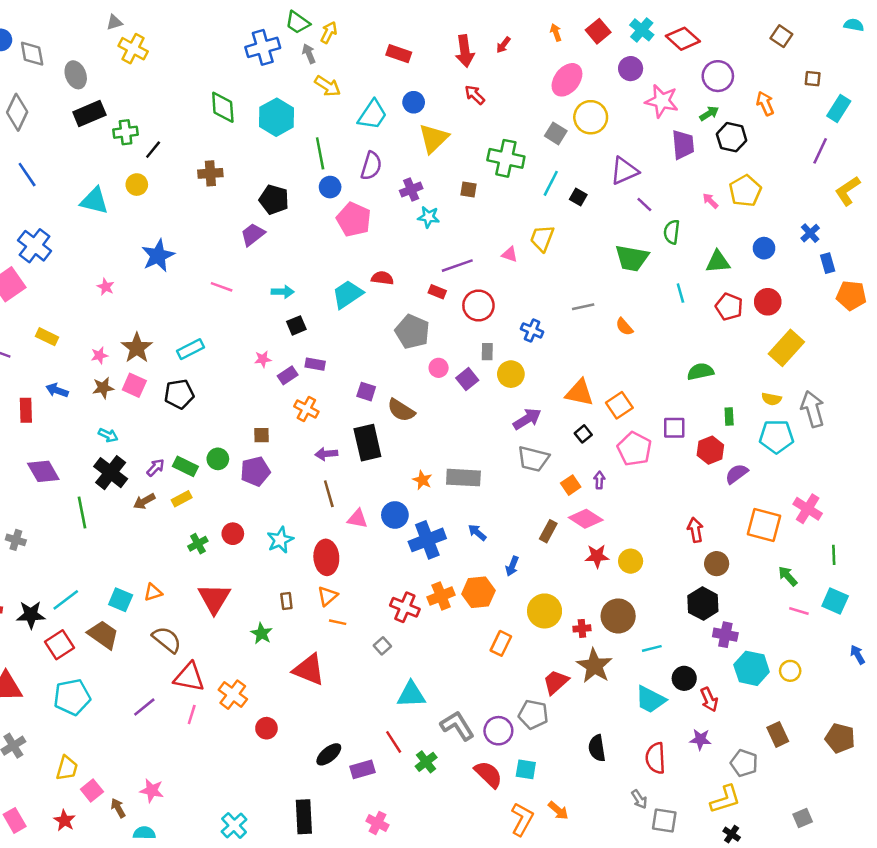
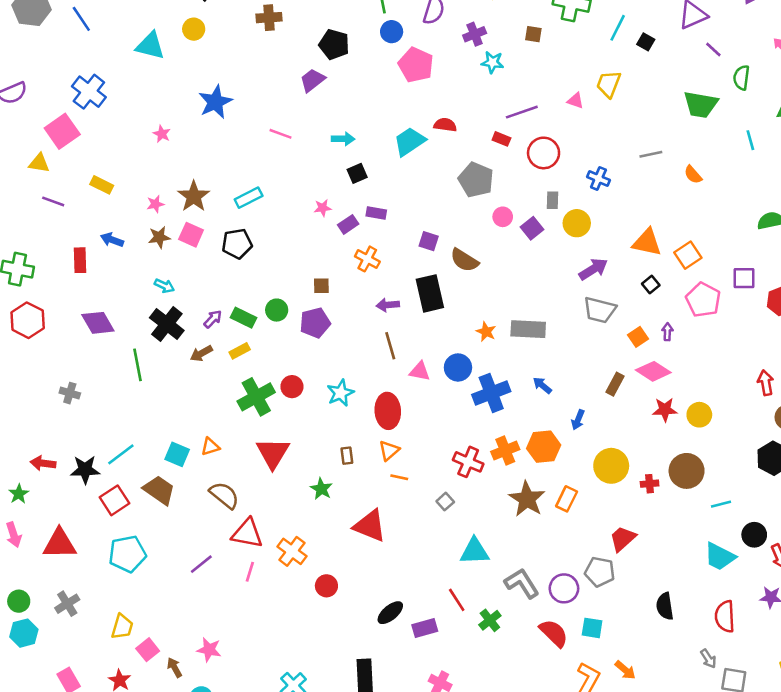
green cross: (198, 544) -> (256, 397), size x1.8
brown star: (594, 666) -> (527, 499), moved

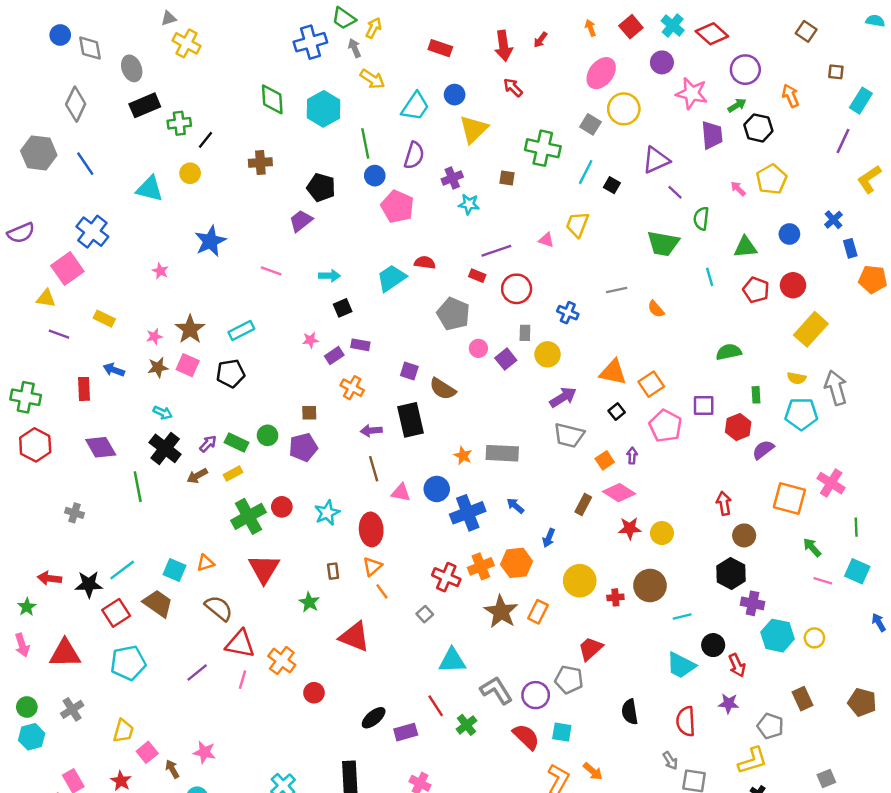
orange line: (399, 477) -> (382, 591), turned 42

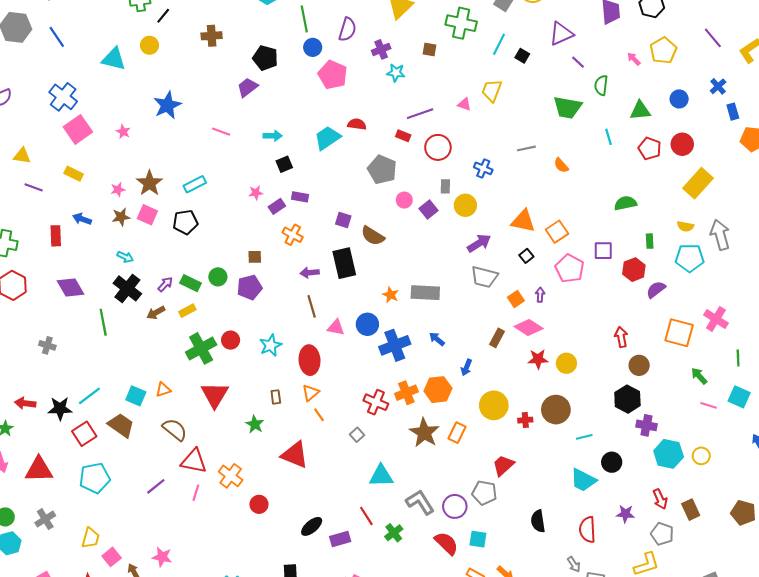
purple line: (843, 141) -> (713, 38), moved, turned -65
pink square: (67, 269) -> (78, 129), moved
red arrow: (737, 665) -> (660, 499), moved

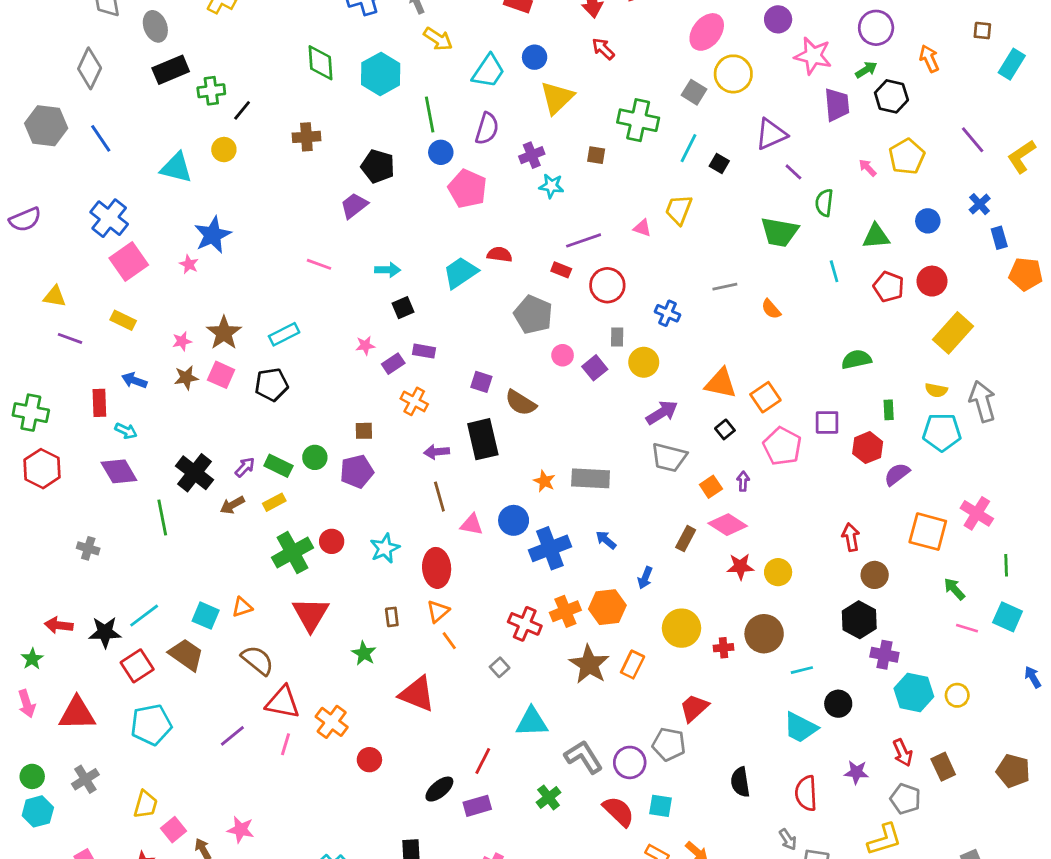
blue star: (167, 105) -> (213, 235), moved
cyan arrow: (125, 257) -> (126, 431), moved
red line: (366, 516) -> (483, 761), moved, turned 60

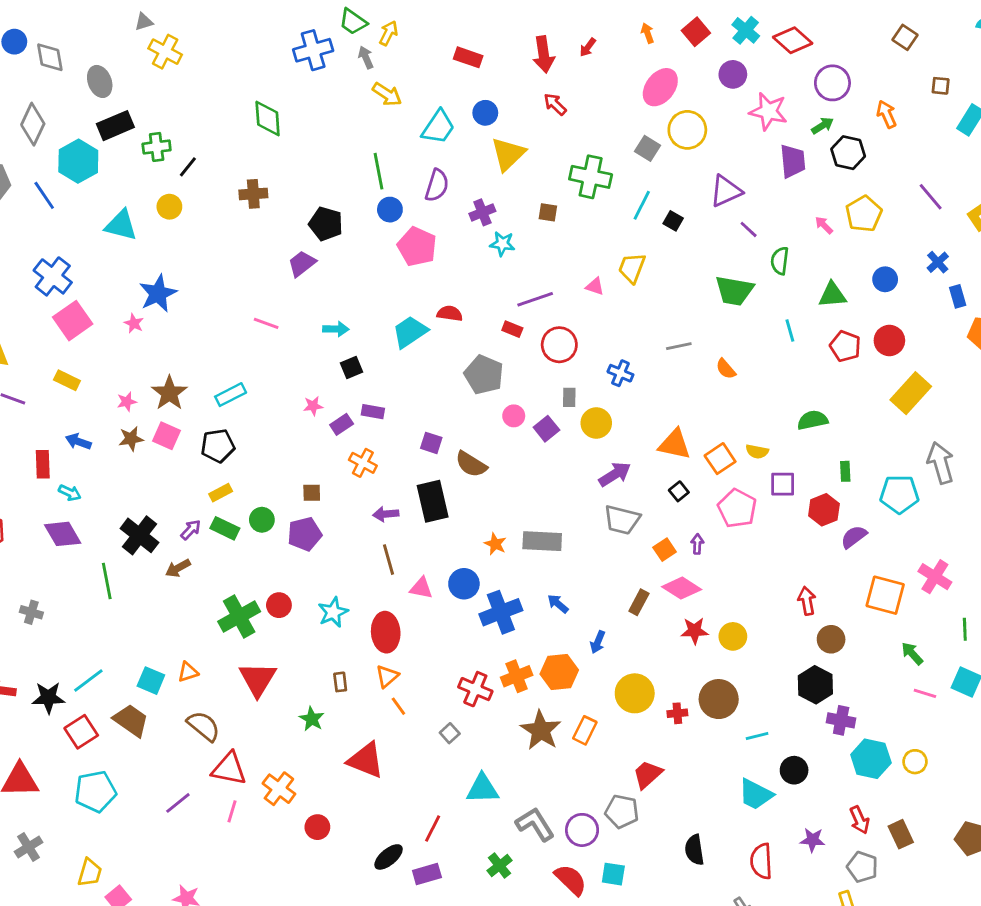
cyan hexagon: (381, 74) -> (78, 161), moved
yellow semicircle: (936, 390) -> (757, 451), moved
yellow rectangle: (274, 502) -> (221, 493), moved

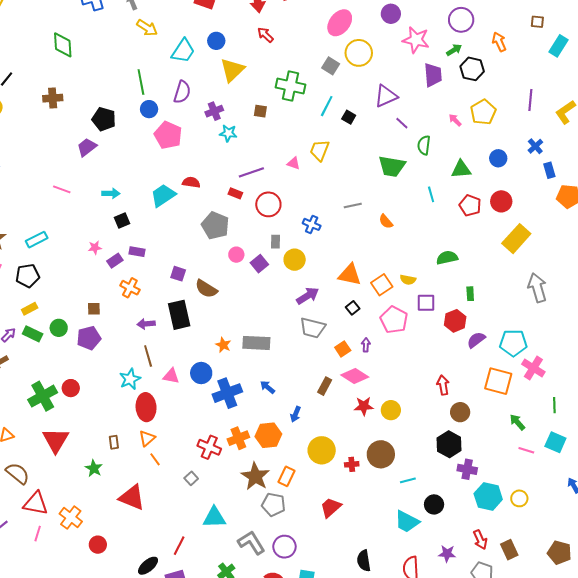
purple line: (931, 197) -> (530, 100), turned 45
cyan pentagon: (899, 494) -> (513, 343), moved
cyan star: (333, 612) -> (130, 379), moved
gray pentagon: (622, 811) -> (273, 504), moved

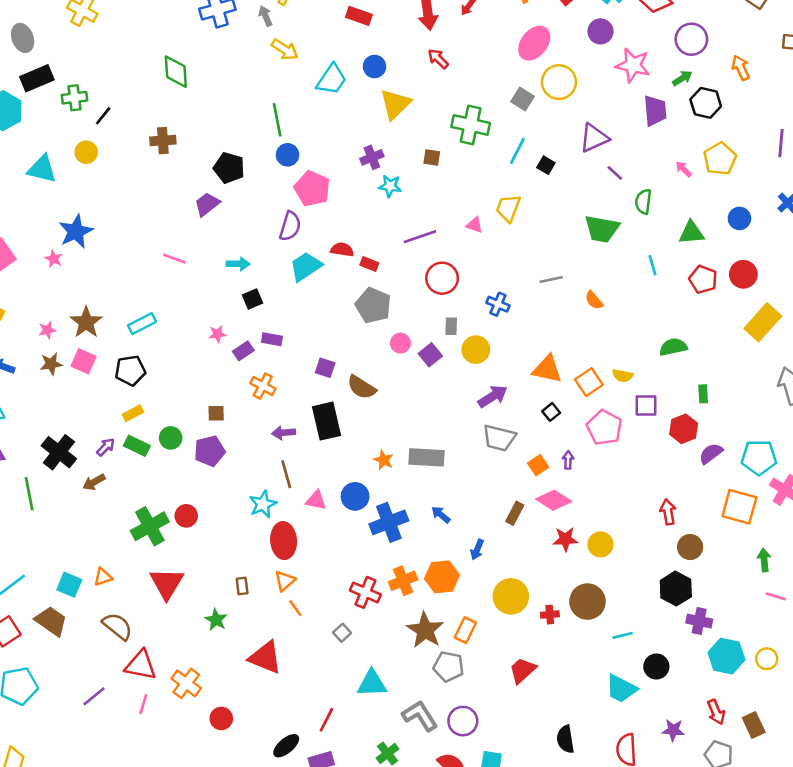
purple semicircle: (182, 92) -> (290, 226), moved
red rectangle: (235, 193) -> (369, 264), moved
green arrow: (517, 422) -> (764, 560), turned 36

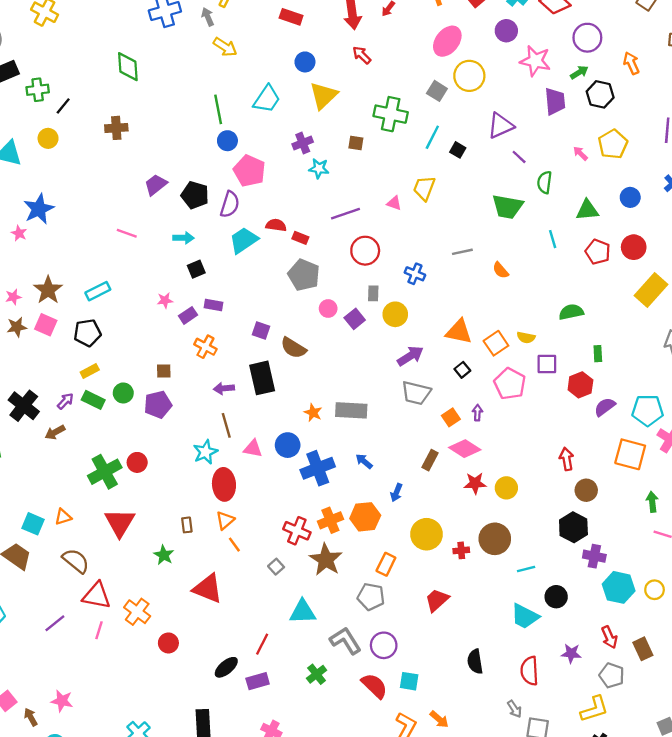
cyan trapezoid: (332, 79) -> (267, 99), moved
black pentagon: (229, 168) -> (195, 195), moved
brown star: (425, 630) -> (326, 560), moved

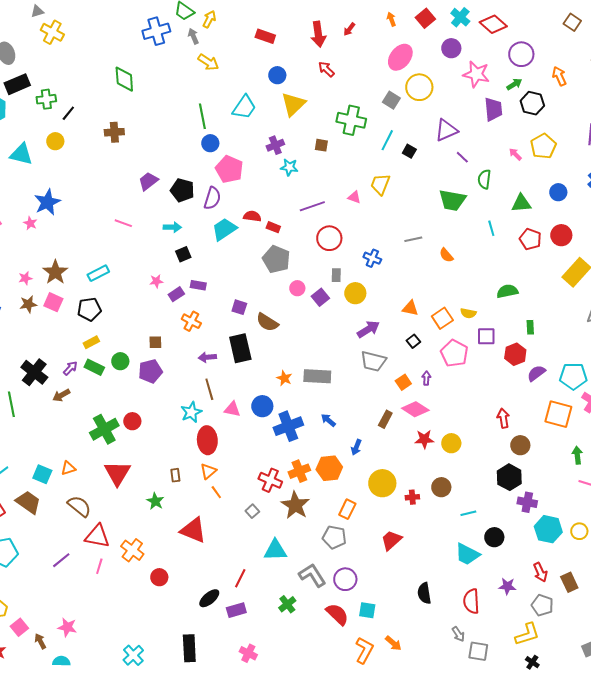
orange triangle: (459, 332) -> (410, 308), size x0.7
brown circle: (495, 539) -> (441, 487), size x0.7

